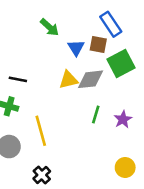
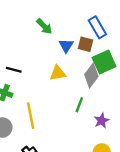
gray diamond: (91, 79) -> (91, 75), moved, turned -50
purple star: (123, 119) -> (102, 121), moved

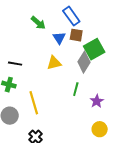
blue rectangle: (97, 27) -> (71, 16), moved

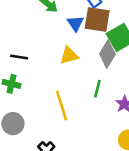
brown square: (76, 35) -> (97, 20), size x1.5
yellow line: (34, 103) -> (62, 105), moved

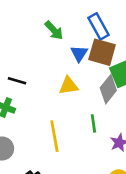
green line: (97, 89) -> (93, 123), turned -30

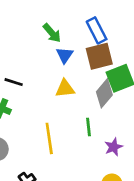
brown square: (102, 52) -> (99, 56), turned -32
blue triangle: (79, 53) -> (65, 55), moved

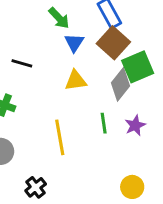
brown square: (99, 56) -> (113, 43), turned -32
black line: (14, 82) -> (22, 63), moved
purple star: (114, 147) -> (135, 125), moved

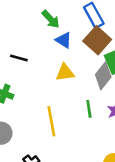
blue triangle: (74, 43) -> (64, 40), turned -30

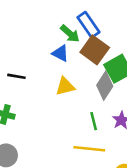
green arrow: (51, 19) -> (70, 34), moved
yellow line: (51, 121) -> (89, 149), moved, turned -68

